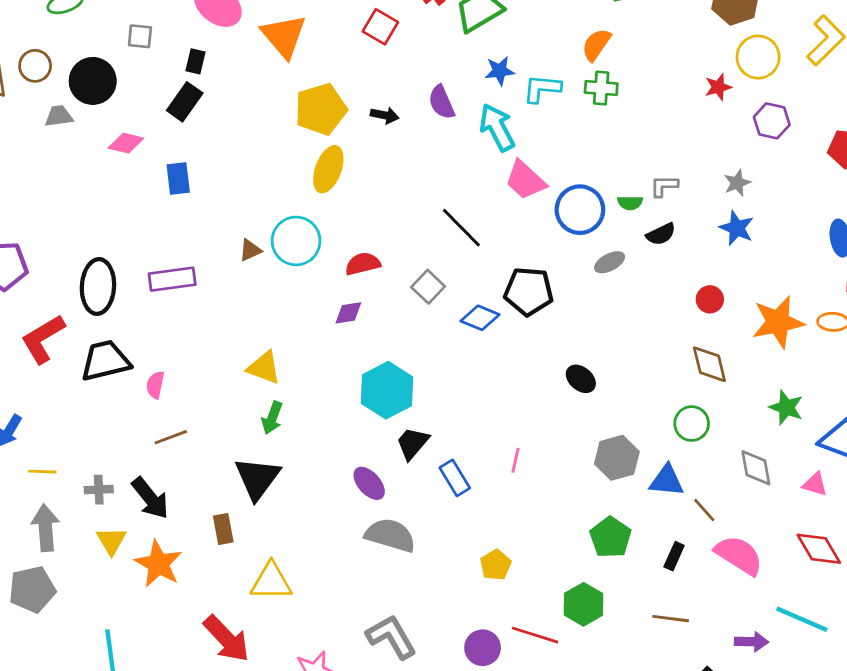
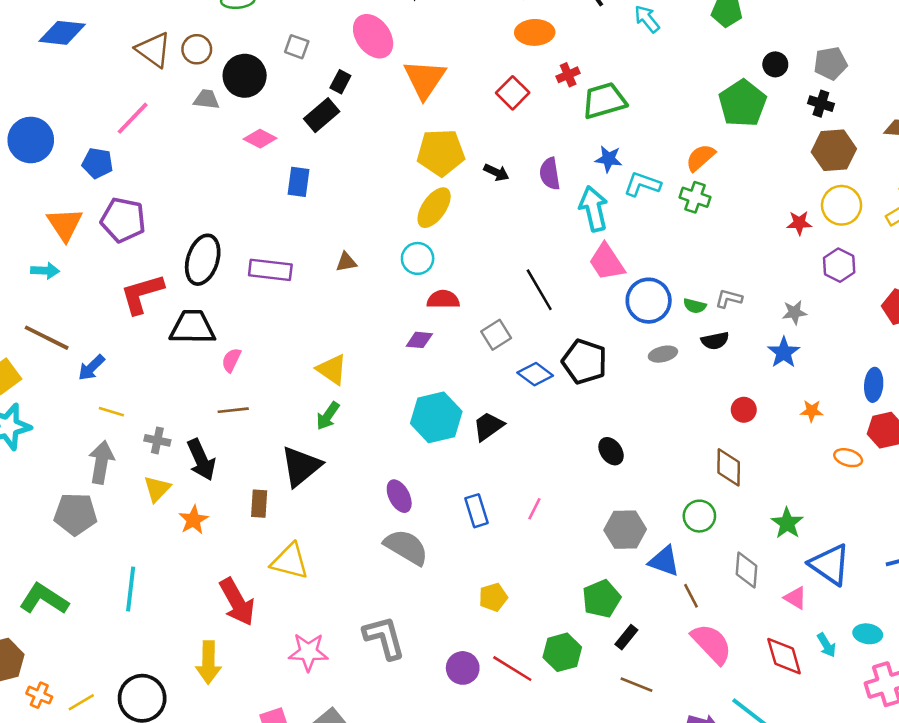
cyan circle: (296, 241) -> (418, 258), moved, size x0.7
orange star: (778, 322) -> (812, 411), moved, size x0.5
black trapezoid: (412, 443) -> (488, 426), moved
black rectangle: (674, 556) -> (626, 637), moved
orange star: (158, 564) -> (194, 520), size x0.7

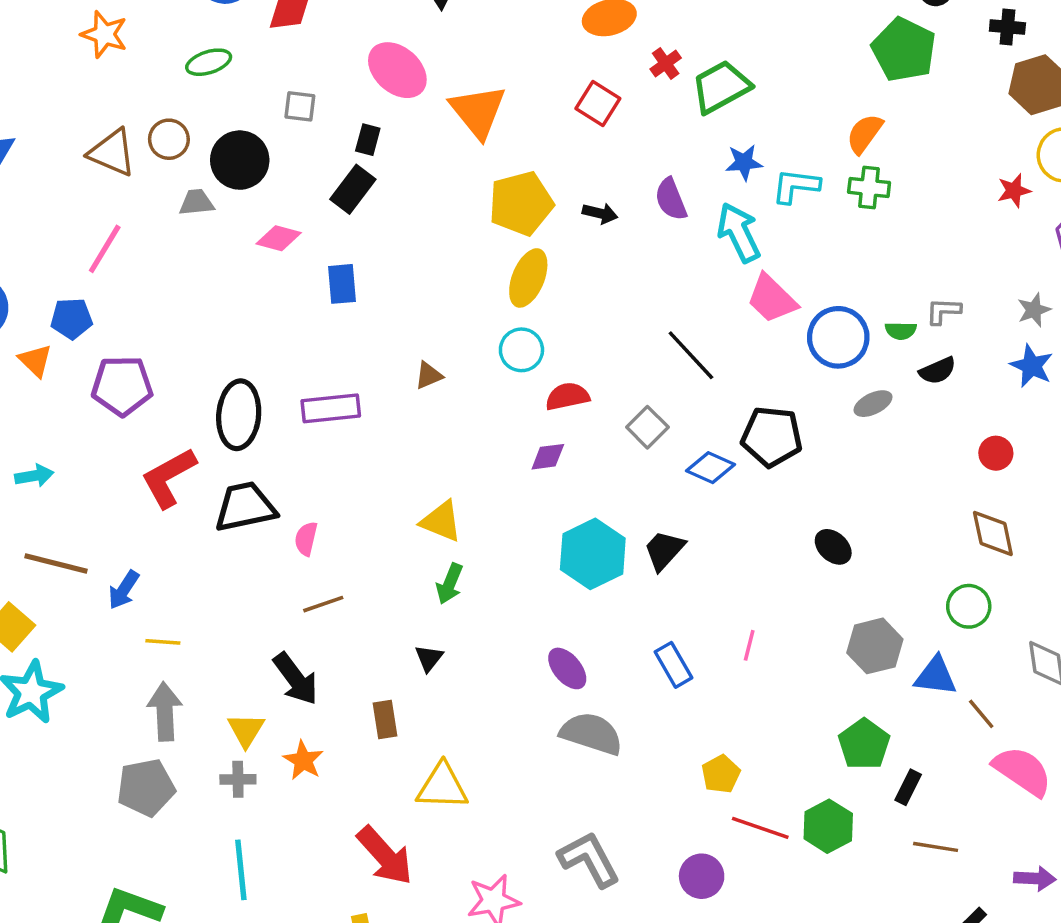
orange triangle: (65, 224) -> (35, 361), moved, size x0.7
gray cross: (157, 440) -> (238, 779), moved
black triangle: (301, 466) -> (429, 658), size x0.5
red line: (512, 669) -> (760, 828), moved

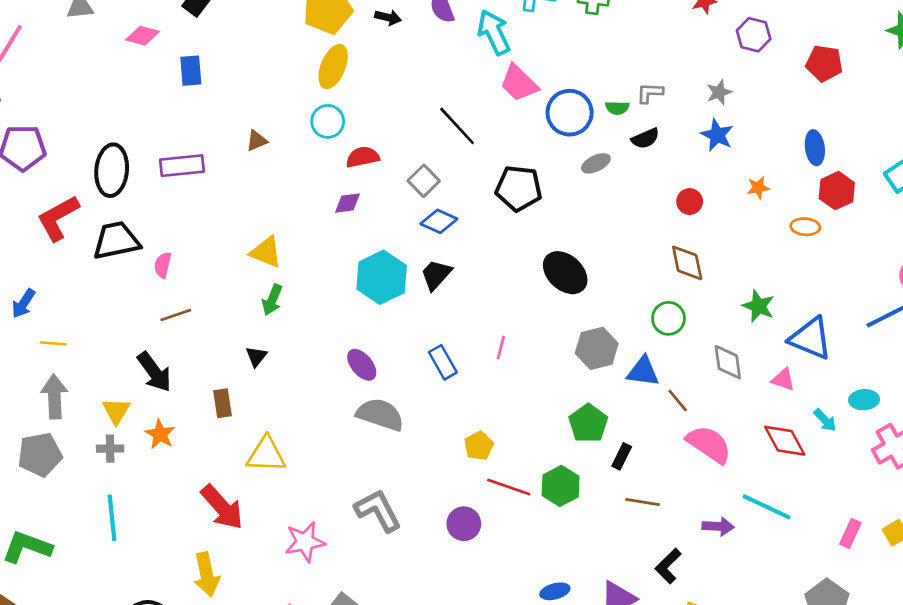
blue diamond: (711, 468) -> (439, 221), moved
black ellipse: (833, 547) -> (565, 273), size x1.6

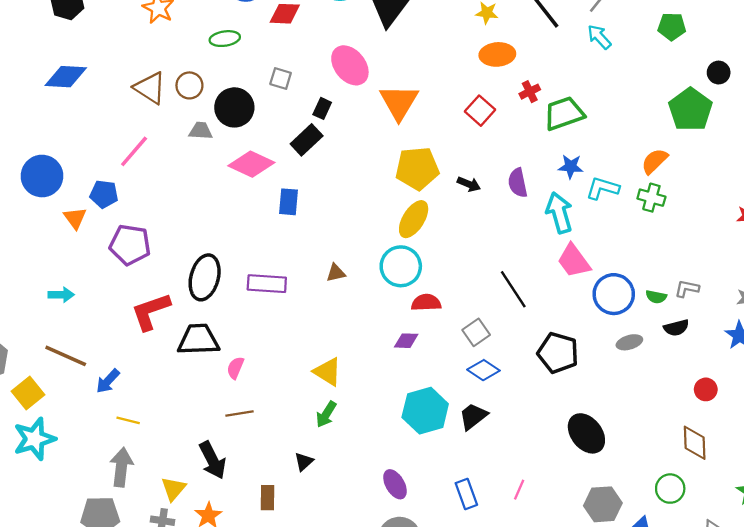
pink diamond: (143, 36) -> (251, 164), size x1.5
cyan circle: (328, 121) -> (401, 266), size x1.4

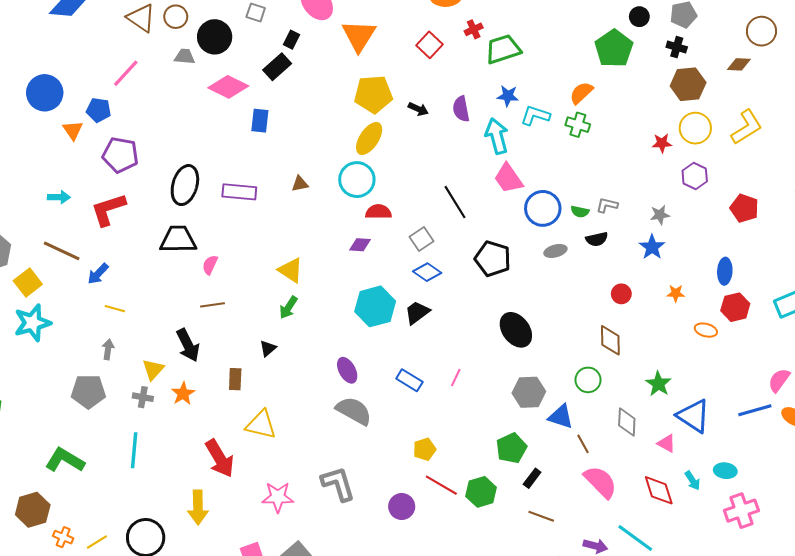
red L-shape: (151, 311) -> (108, 209), moved
gray arrow: (121, 467) -> (108, 349), size x0.6
blue rectangle: (466, 494) -> (409, 380), turned -40

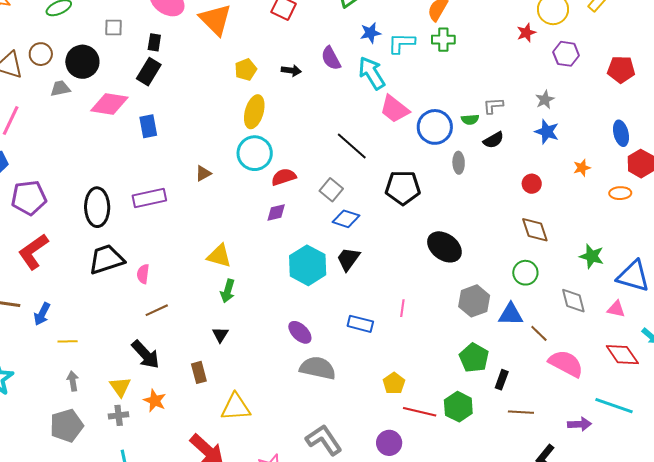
yellow pentagon: (373, 94) -> (246, 70), size x0.6
gray ellipse: (555, 251) -> (459, 163), turned -60

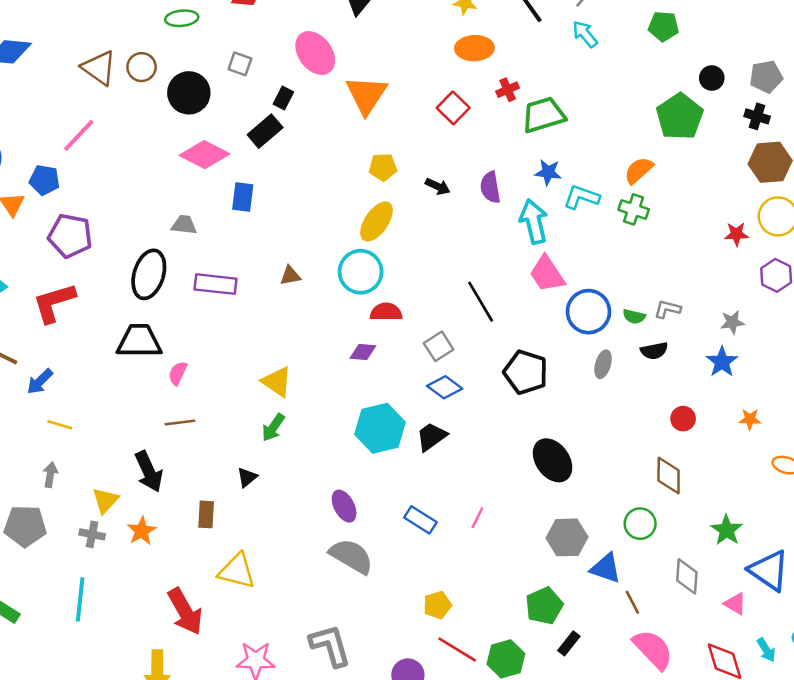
gray trapezoid: (60, 88) -> (184, 225), moved

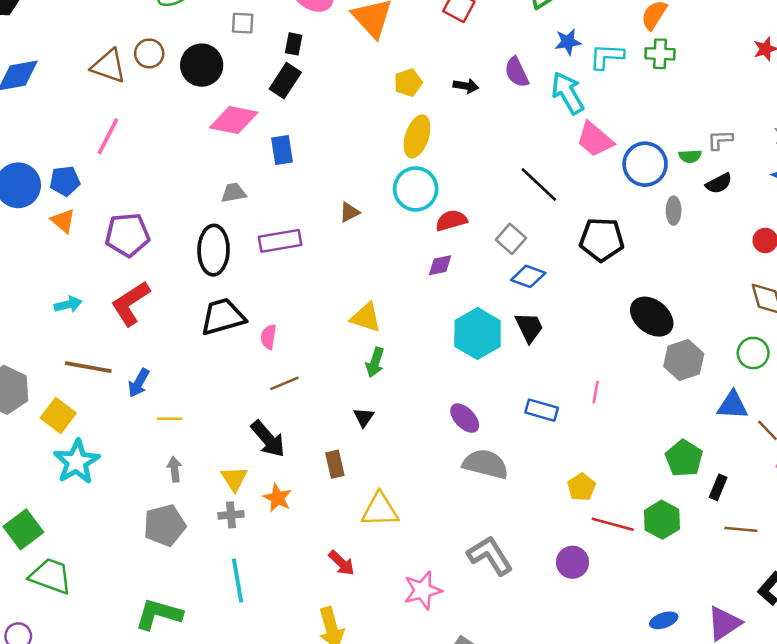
blue pentagon: (44, 180) -> (65, 181), moved
black trapezoid: (431, 437) -> (529, 327), turned 116
gray hexagon: (567, 537) -> (684, 360), moved
red arrow: (185, 611) -> (341, 563), size x0.6

